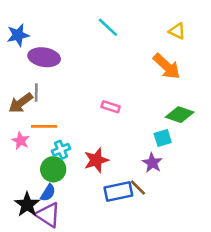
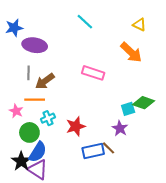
brown arrow: (21, 103) -> (45, 81), moved
pink rectangle: (111, 107) -> (93, 73), moved, size x1.5
green diamond: (180, 115) -> (143, 103), moved
green circle: (53, 169) -> (29, 132), moved
blue semicircle: (48, 193) -> (38, 152), size x1.5

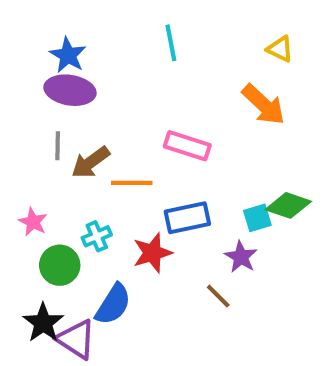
cyan line: (85, 22) -> (171, 43), turned 36
blue star: (14, 28) -> (68, 55), moved, turned -30
orange line: (35, 100) -> (132, 183), moved
blue rectangle: (93, 151) -> (187, 218), moved
blue semicircle: (38, 152) -> (113, 304), moved

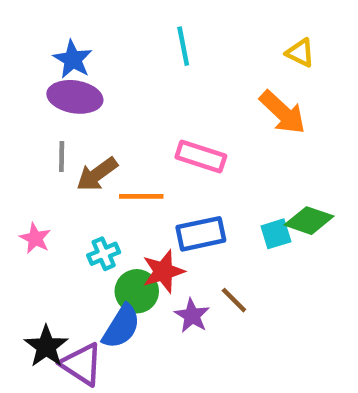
purple star: (241, 257) -> (192, 316), moved
green circle: (60, 265) -> (137, 291), moved
brown line: (218, 296) -> (234, 300), moved

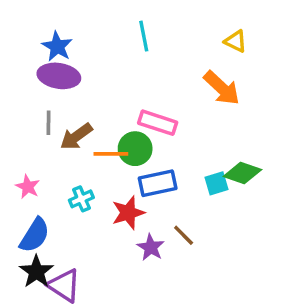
green circle: (137, 291) -> (135, 149), moved
blue semicircle: (121, 327) -> (35, 235), moved

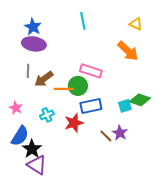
purple star: (151, 247) -> (120, 133), moved
black star: (36, 272) -> (32, 149), moved

